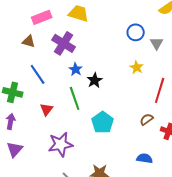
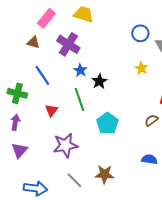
pink rectangle: (42, 17) -> (46, 18), turned -30

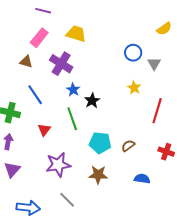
brown semicircle: (151, 120) -> (128, 146), moved
cyan pentagon: (107, 123) -> (100, 143), turned -30
brown star: (104, 174) -> (98, 175), moved

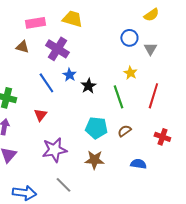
yellow semicircle: (164, 29) -> (151, 15), moved
pink rectangle: (39, 38) -> (35, 23), turned 42
blue line: (35, 95) -> (46, 83), moved
green line: (72, 119) -> (118, 97), moved

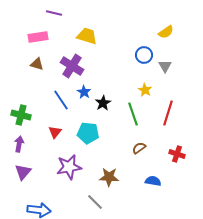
pink rectangle: (35, 23) -> (38, 37), moved
cyan pentagon: (96, 128) -> (88, 133), moved
gray line: (63, 185) -> (95, 202), moved

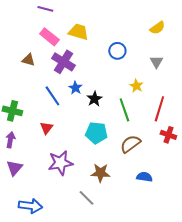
pink rectangle: (38, 37) -> (49, 37), moved, turned 48
blue circle: (144, 55) -> (117, 51), moved
cyan pentagon: (88, 133) -> (96, 133), moved
brown semicircle: (139, 148) -> (130, 144), size x1.5
red cross: (177, 154) -> (168, 135), moved

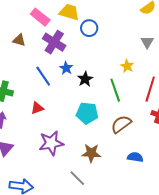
blue circle: (117, 51) -> (89, 28), moved
red triangle: (46, 128) -> (37, 108), turned 32

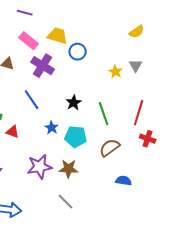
yellow star: (127, 66) -> (116, 72), moved
blue star: (66, 68) -> (52, 128), moved
red triangle: (37, 108) -> (13, 132), moved, turned 40
brown star: (91, 153) -> (69, 169), moved

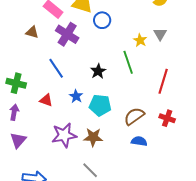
green line: (104, 114) -> (128, 62), moved
red triangle: (13, 132) -> (46, 100), moved
red cross: (148, 139) -> (167, 118), moved
blue semicircle: (124, 181) -> (139, 141), moved

